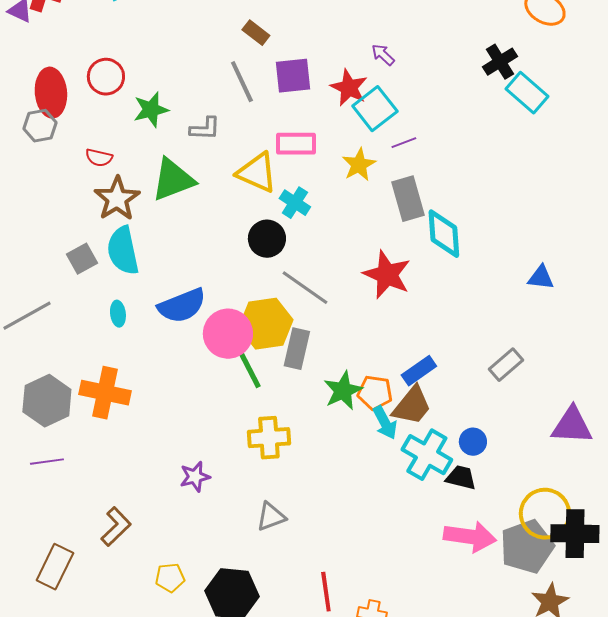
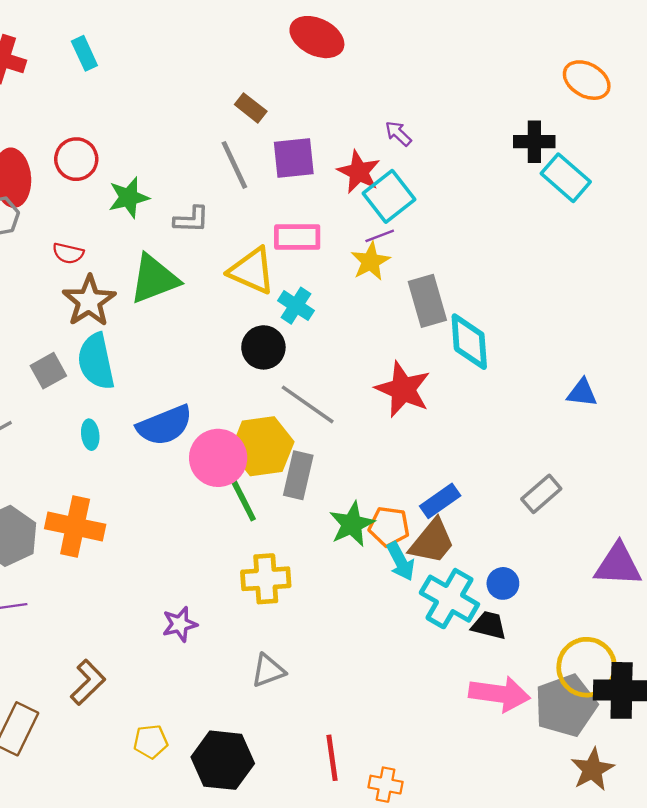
black cross: (500, 62) -> (534, 142), turned 32
purple line: (404, 143) -> (380, 236), moved

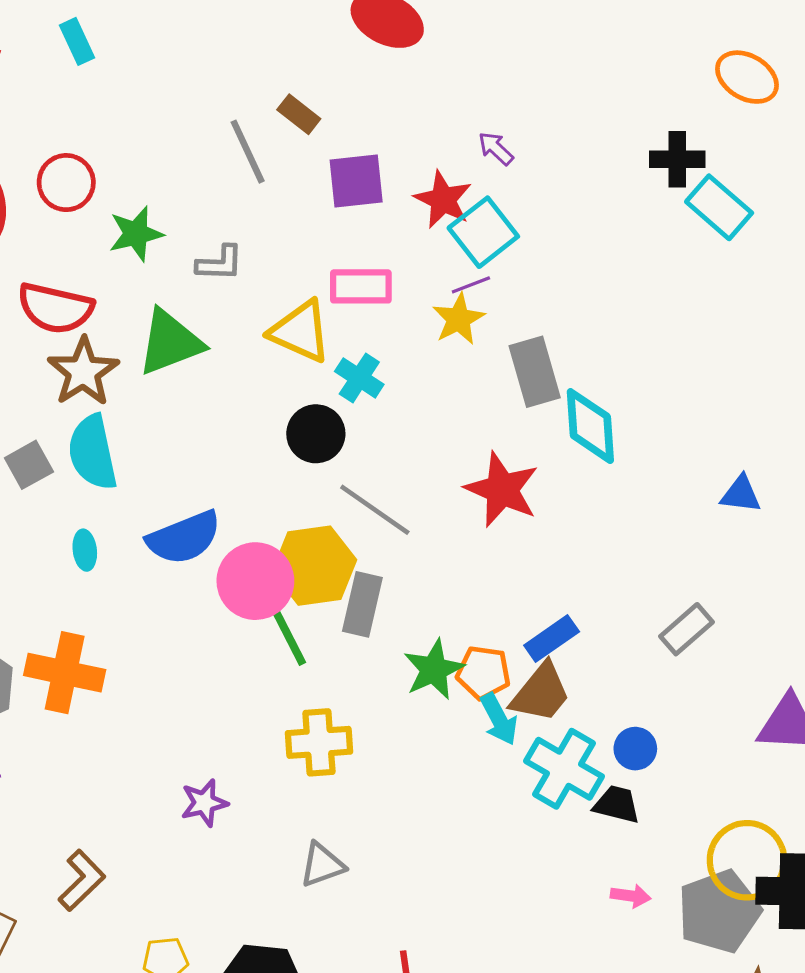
gray line: (234, 165) -> (248, 152), moved
red semicircle: (68, 253) -> (55, 308), size x1.8
pink arrow: (499, 694) -> (631, 896), size x0.5

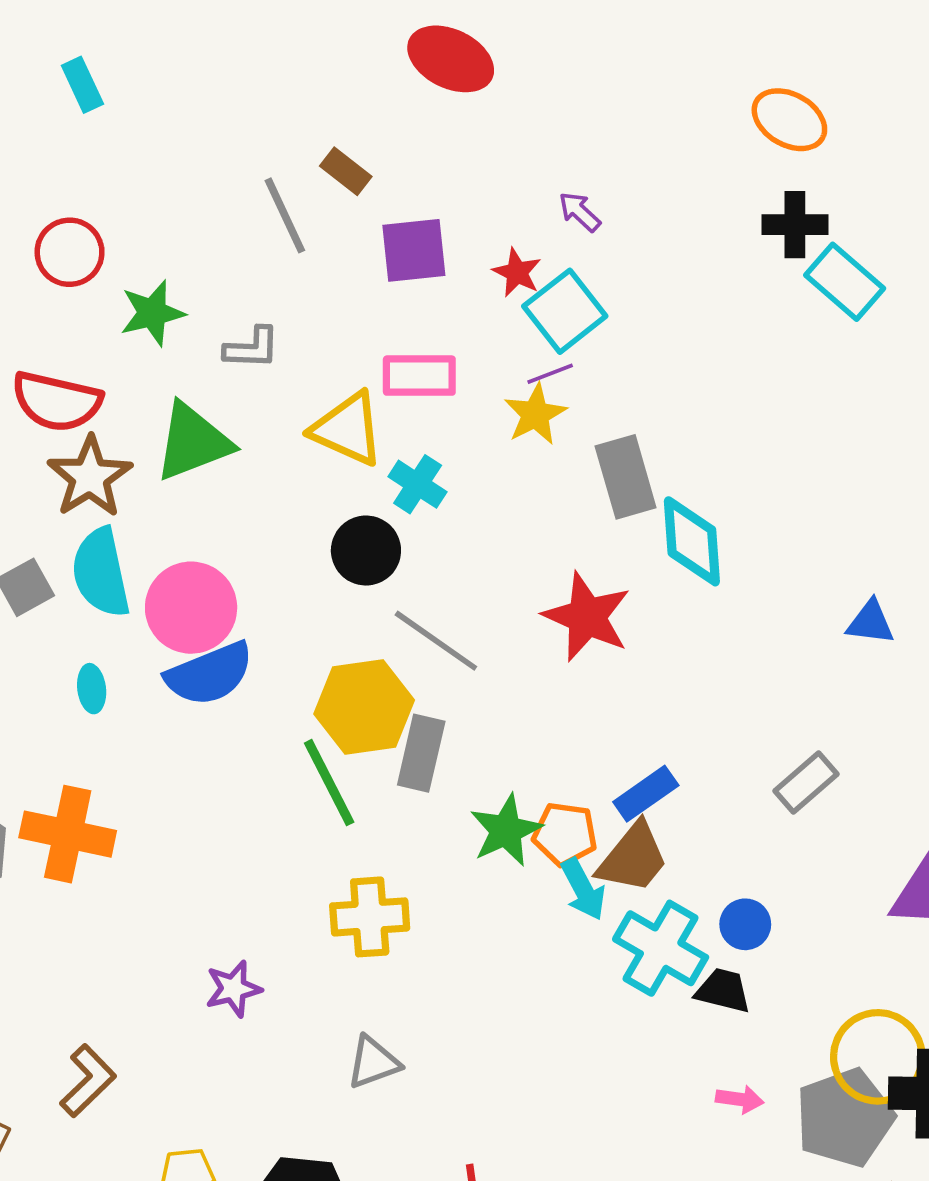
orange ellipse: (747, 77) -> (789, 120), moved
red star: (443, 200) -> (517, 273), size x0.7
pink circle: (255, 581) -> (191, 608), moved

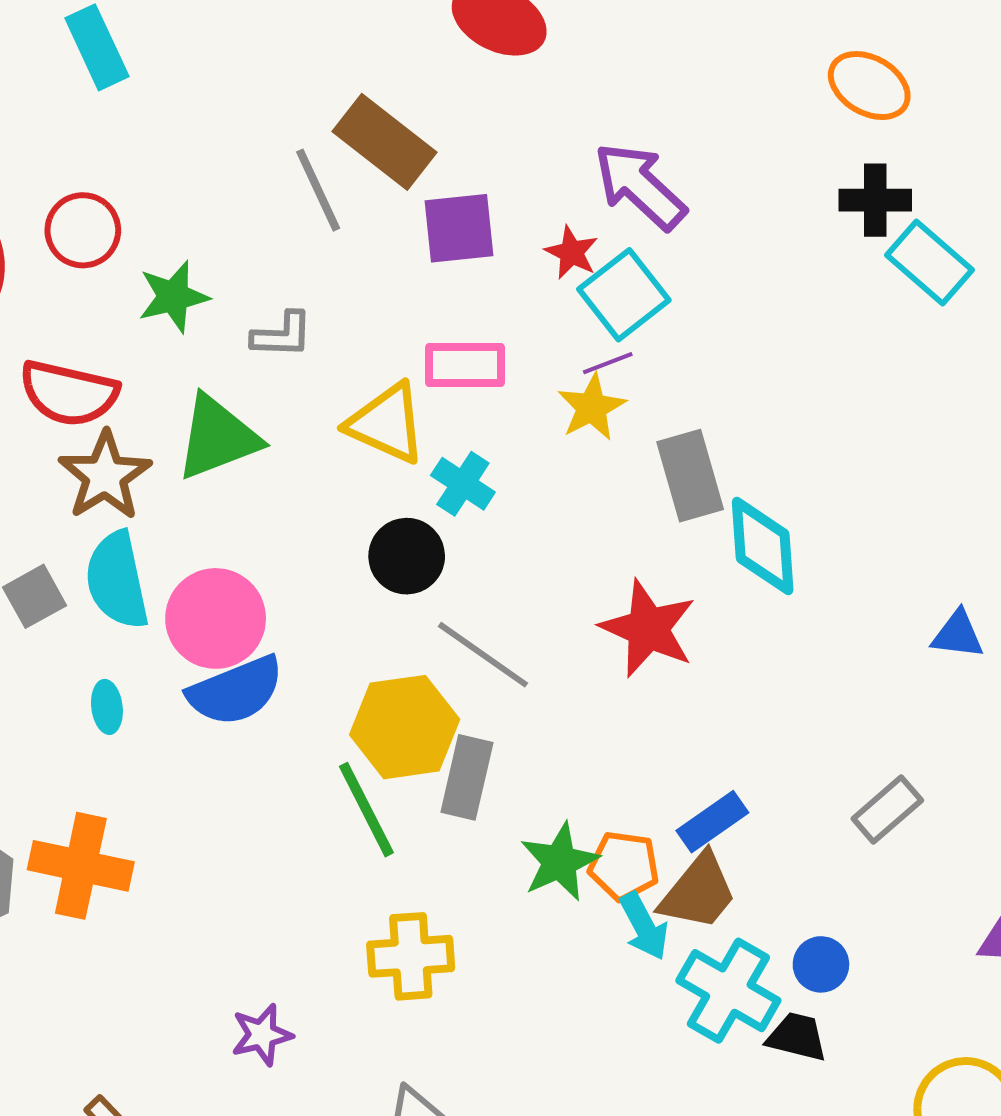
cyan rectangle: (82, 85) -> (97, 47), size x1.4
brown rectangle: (346, 171) -> (385, 142), size x1.8
purple arrow: (580, 212) -> (640, 186), size x2.0

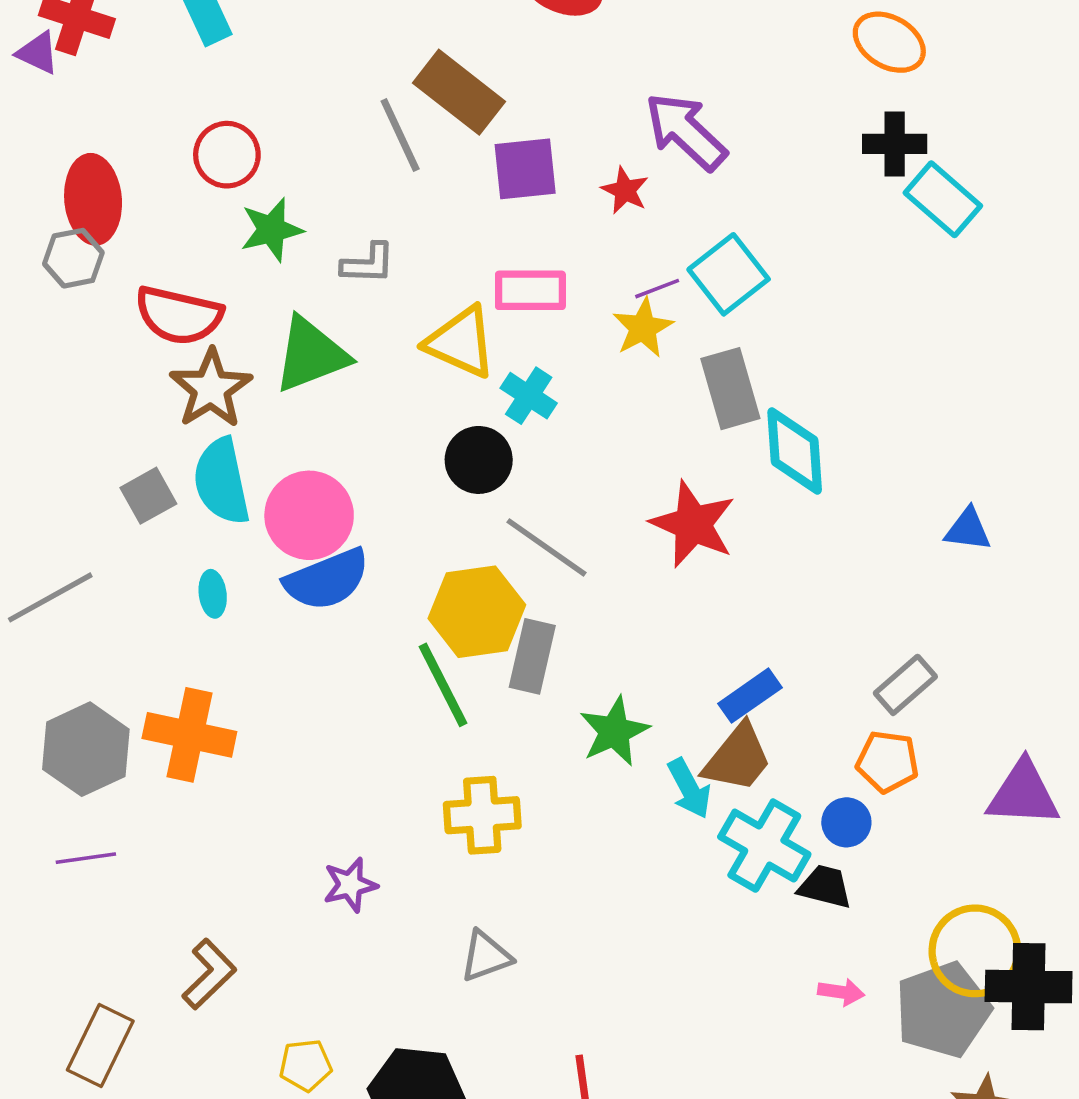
red circle: (83, 230) -> (227, 155), moved
cyan square: (624, 295) -> (729, 274), moved
orange pentagon: (624, 866) -> (887, 762), moved

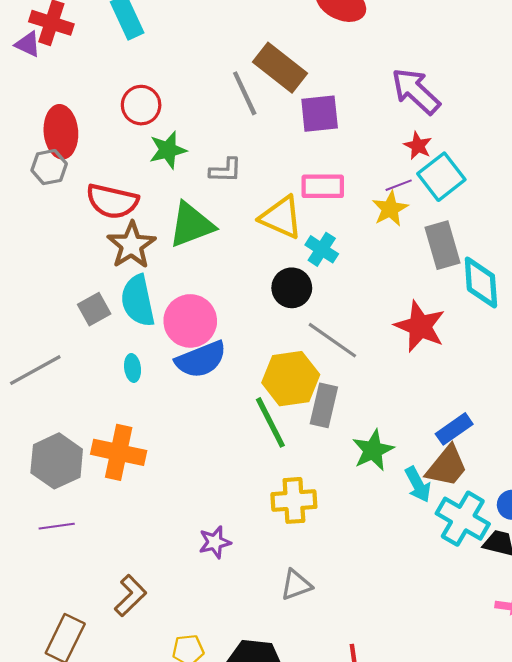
red star: (625, 190) -> (418, 146), moved

